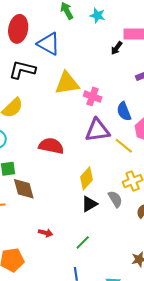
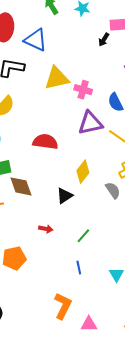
black triangle: (89, 204) -> (65, 196), moved

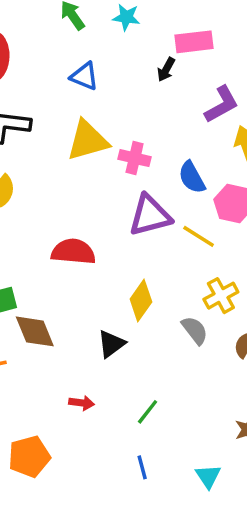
blue triangle: (36, 40) -> (84, 76), moved, size x0.7

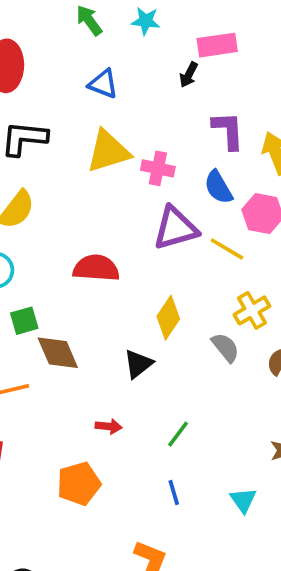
purple L-shape: (222, 104) -> (228, 130), moved, turned -63
orange pentagon: (29, 457) -> (79, 484), moved

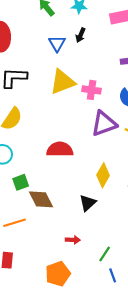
black arrow: (189, 75) -> (81, 35), moved
blue triangle: (103, 84) -> (57, 43), turned 42
green line: (178, 434) -> (105, 254), moved

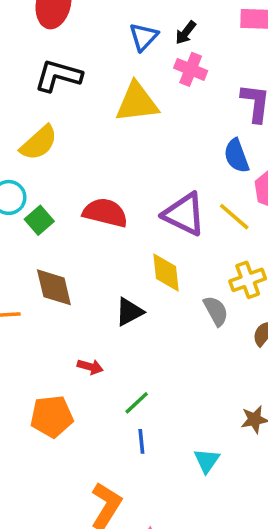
pink cross: (92, 90) -> (191, 69), moved
purple triangle: (104, 124) -> (184, 214), moved, turned 32
yellow diamond: (103, 175) -> (166, 272), turned -50
green square: (21, 182) -> (39, 220), moved, turned -35

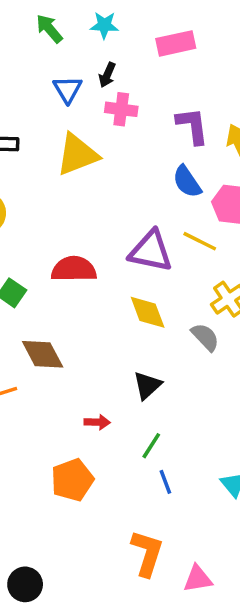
black triangle: (129, 312) -> (147, 385), moved

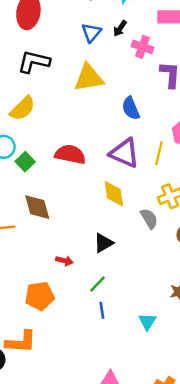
pink cross: (121, 109) -> (143, 47), moved
blue semicircle: (187, 182) -> (131, 108), moved
yellow line: (200, 241) -> (159, 153), turned 65
orange L-shape: (147, 553) -> (21, 342), moved, turned 64

